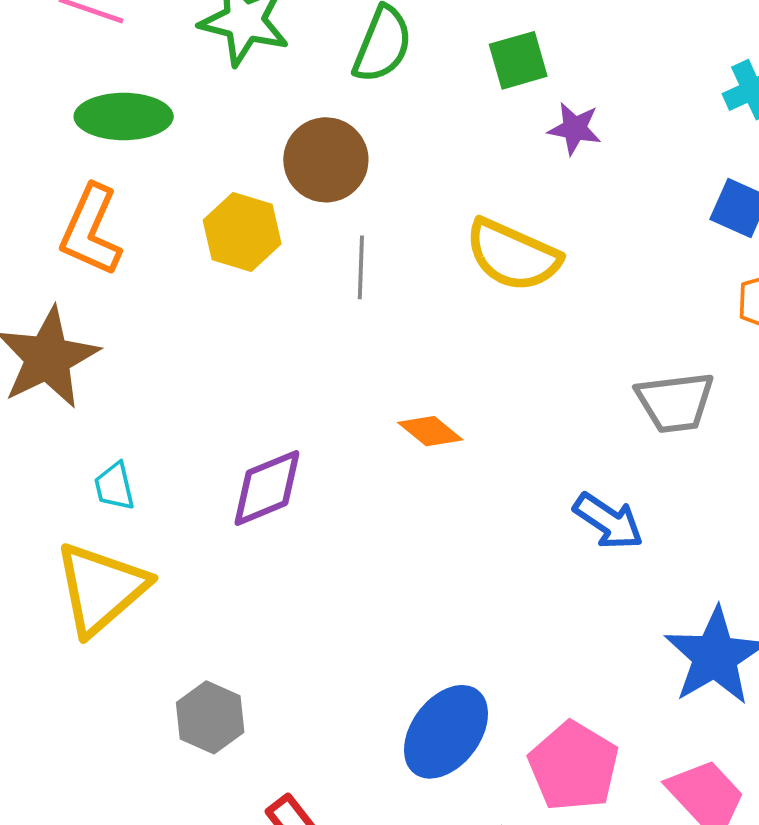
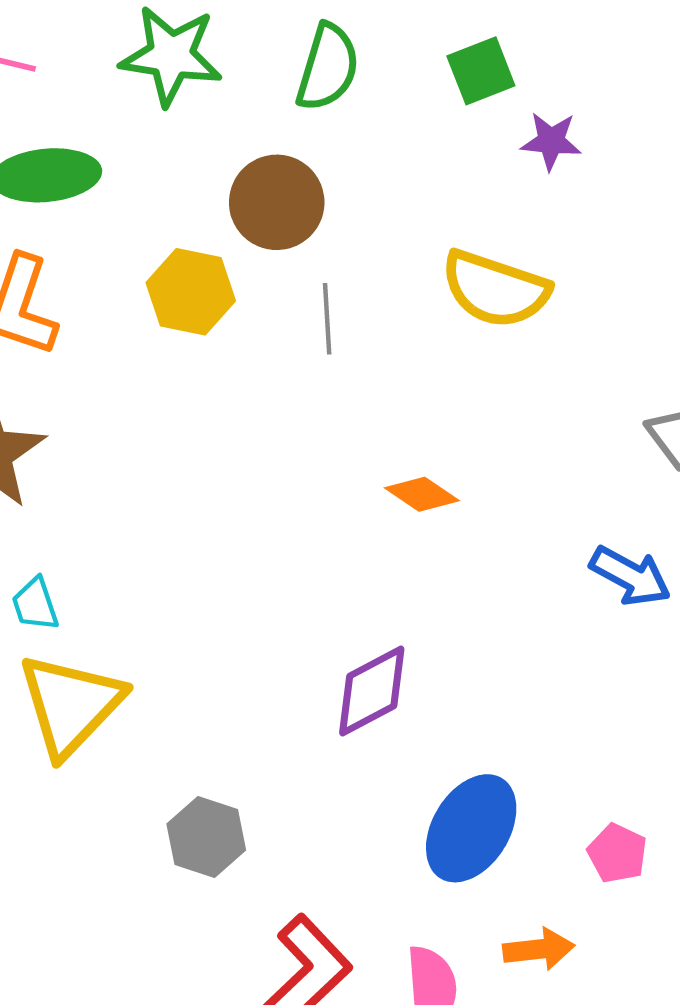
cyan trapezoid: (114, 486) -> (35, 604), moved
purple diamond: (267, 488) -> (372, 691), moved
pink pentagon: (574, 766) -> (617, 853), size x0.6

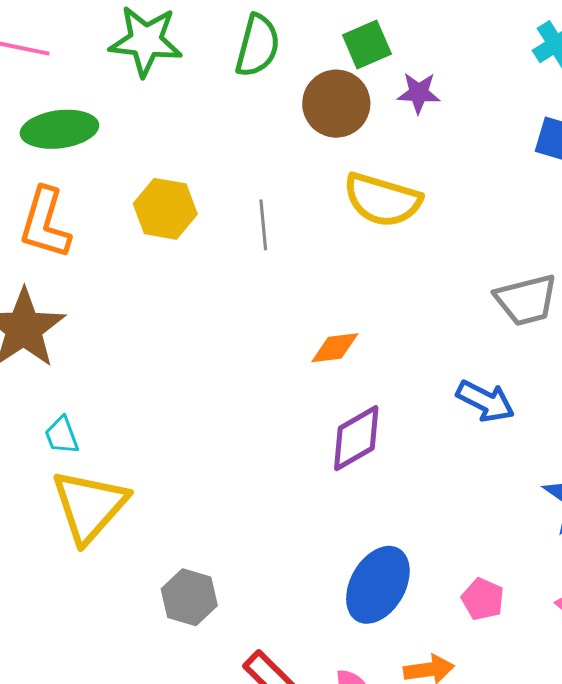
brown circle: (277, 202) -> (336, 104), moved
orange diamond: (422, 494) -> (335, 348), turned -39
purple diamond: (372, 691) -> (356, 438), moved

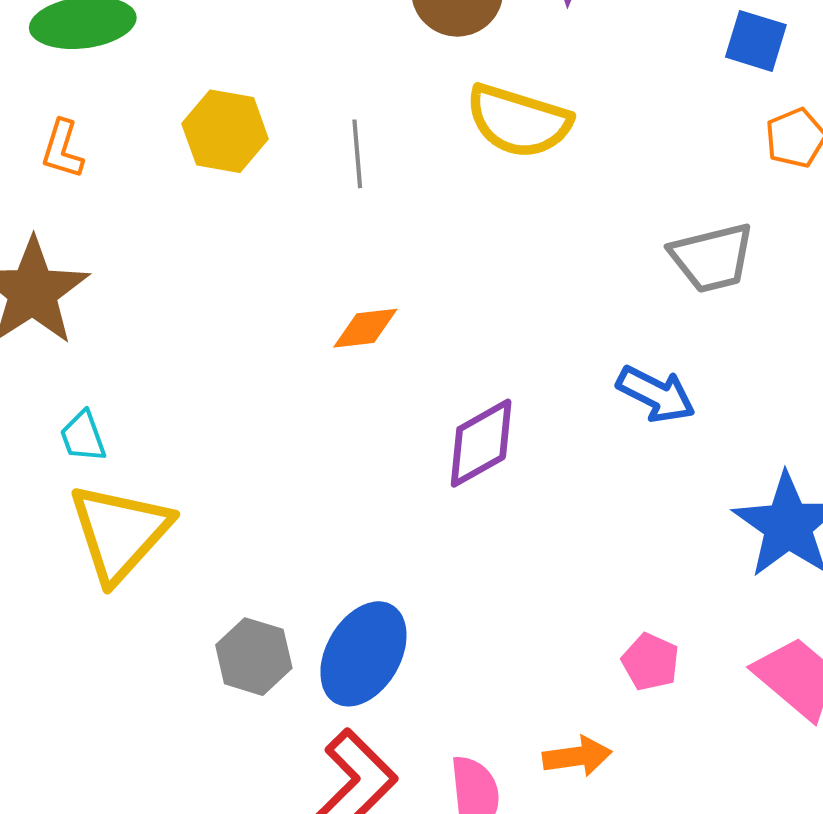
orange L-shape: (45, 223) -> (62, 149), size x0.6
orange diamond: (335, 348) -> (365, 328), moved
blue ellipse: (378, 585) -> (363, 654), moved

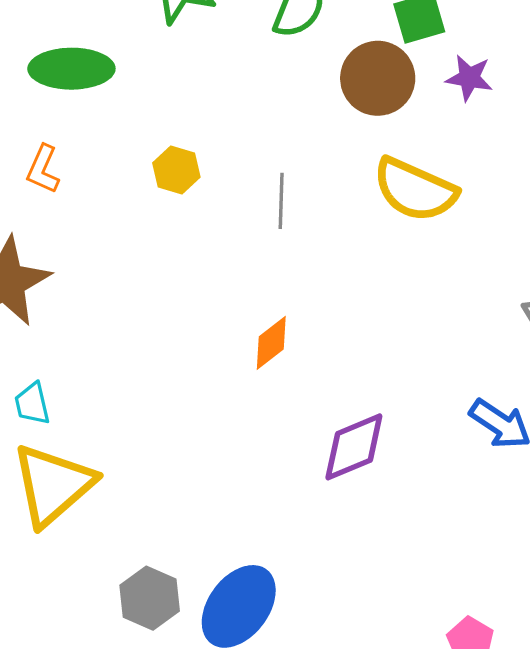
yellow hexagon: (225, 131) -> (176, 170), size x0.7
orange diamond: (365, 328) -> (271, 343), turned -38

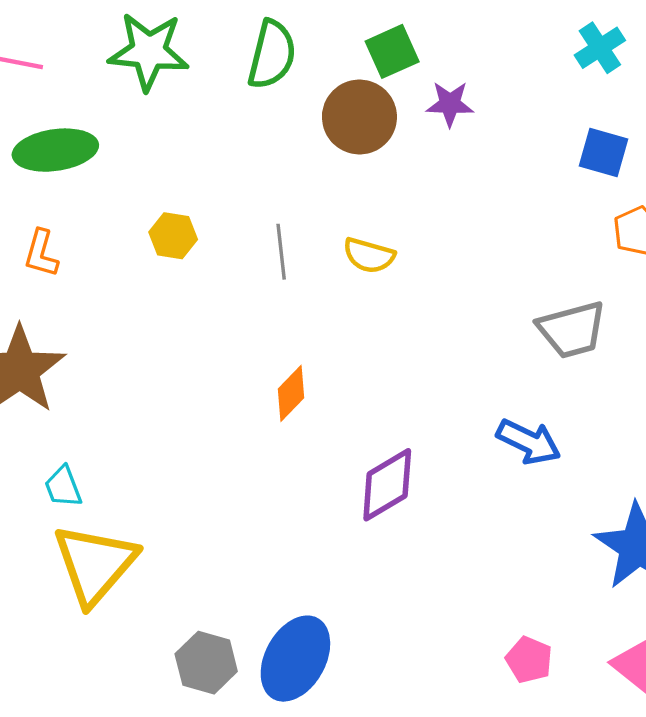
yellow semicircle: (415, 190) -> (369, 255), moved, size x0.6

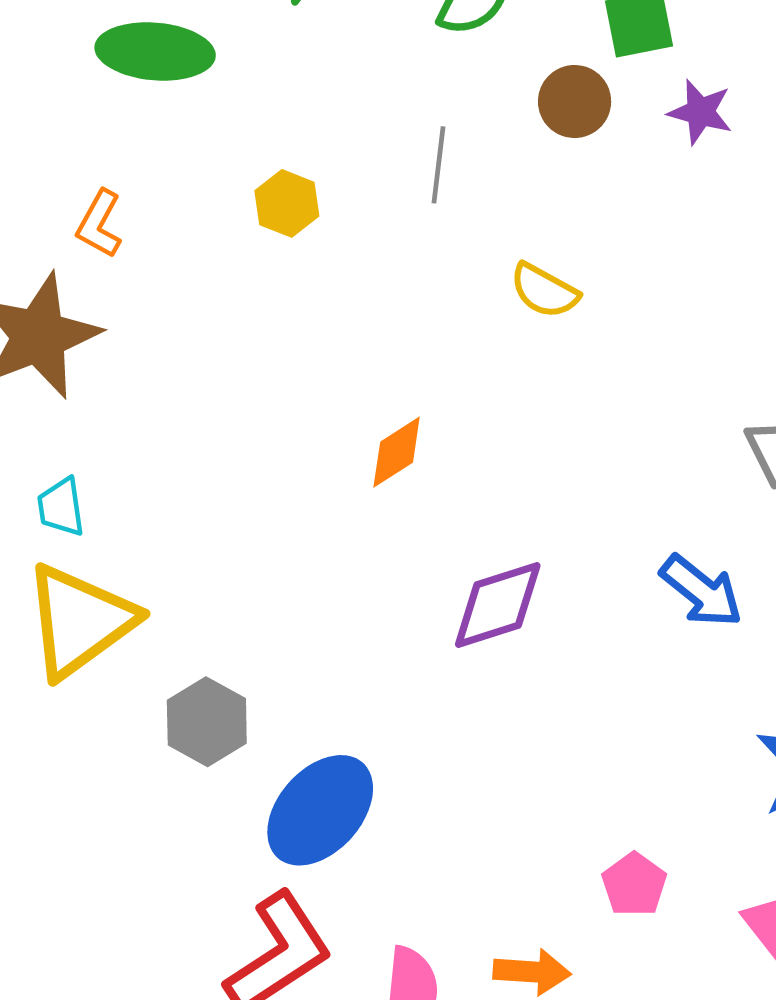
brown circle: (359, 117) -> (575, 101), size x0.7
gray line: (281, 252) -> (438, 165), moved
orange L-shape: (41, 253) -> (99, 224), moved
gray hexagon: (206, 663) -> (207, 722), moved

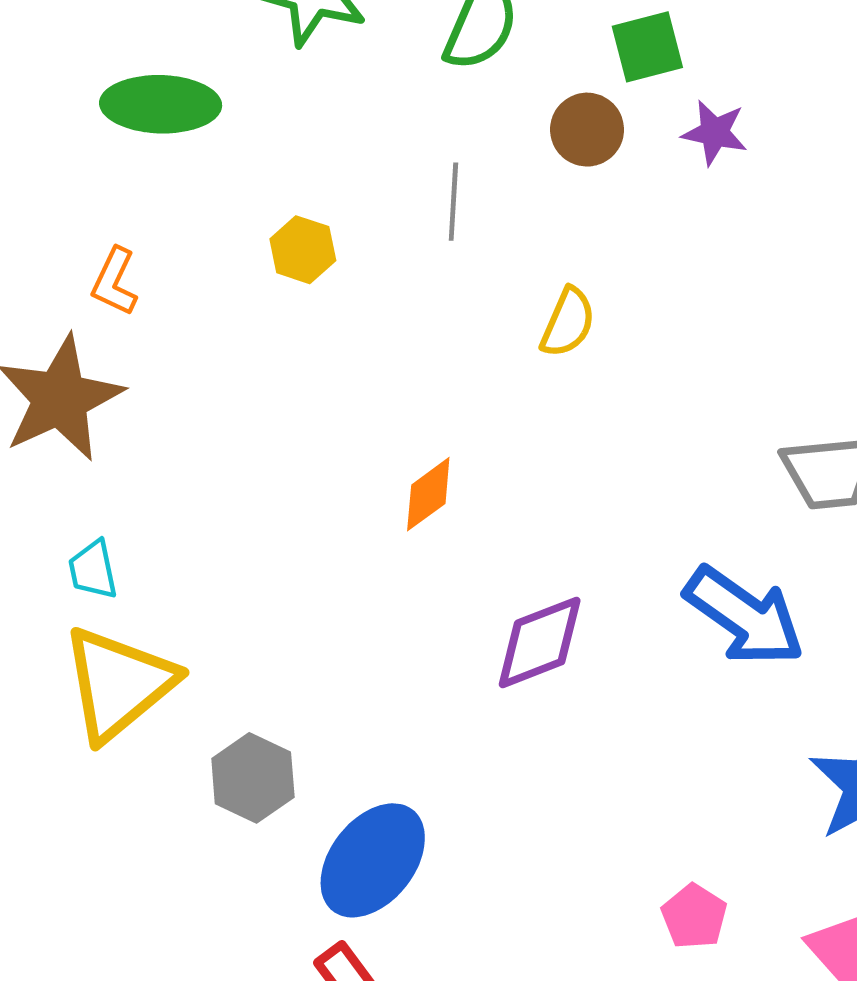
yellow semicircle: (544, 291) -> (568, 322), turned -92
blue arrow: (701, 591) -> (744, 616), size x1.4

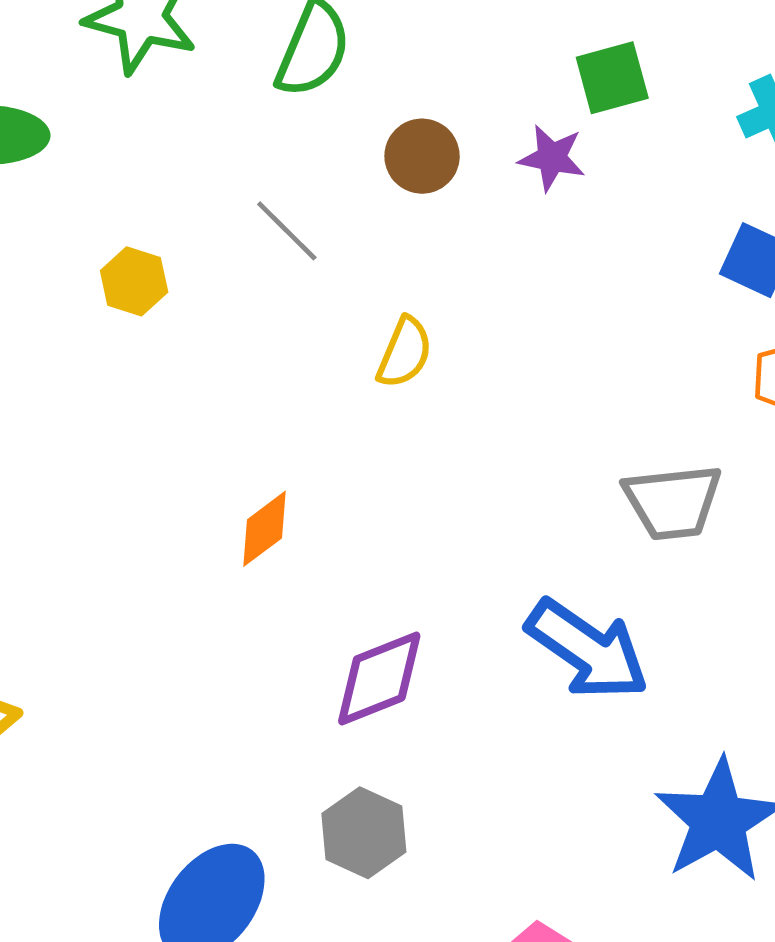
green square: (647, 47) -> (612, 78), moved
gray line: (453, 202) -> (287, 231), turned -48
gray hexagon: (253, 778) -> (364, 833), moved

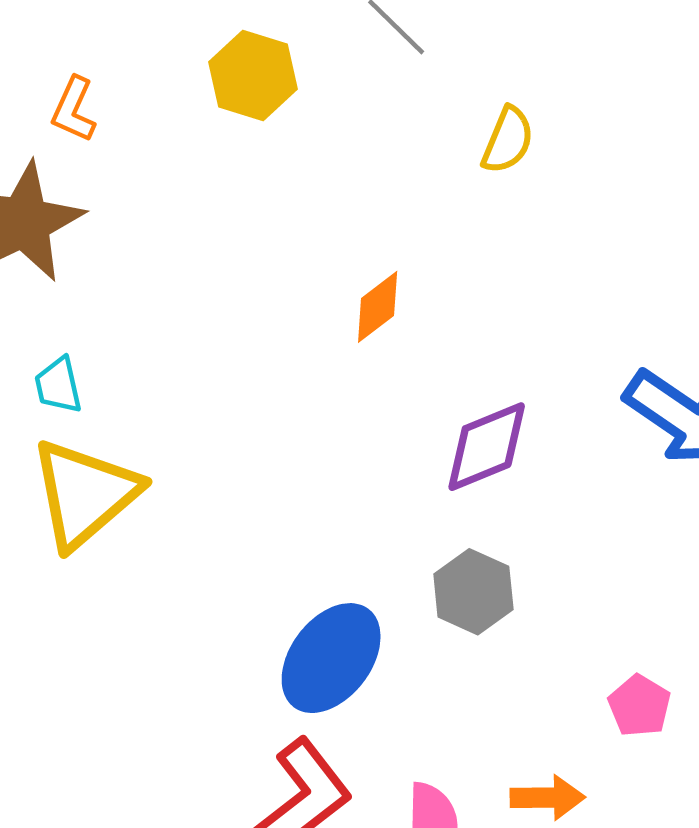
yellow hexagon: (134, 281) -> (253, 76), size x1.4

